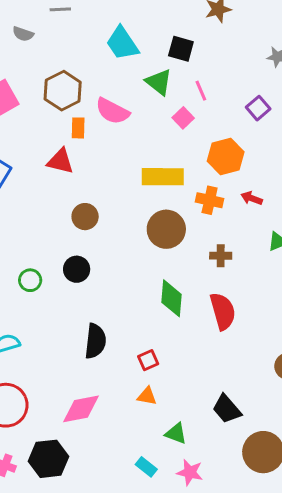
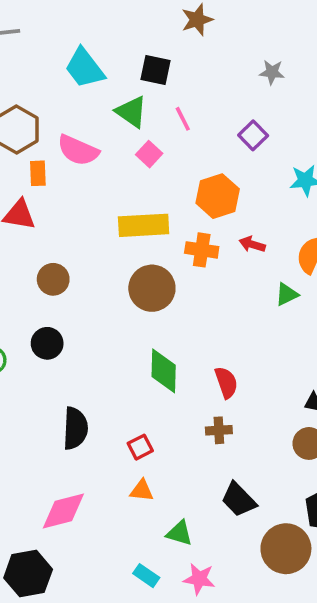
pink square: (183, 118) -> (149, 154), moved
brown cross: (221, 256) -> (219, 430), moved
red semicircle: (223, 311) -> (226, 383), size x0.7

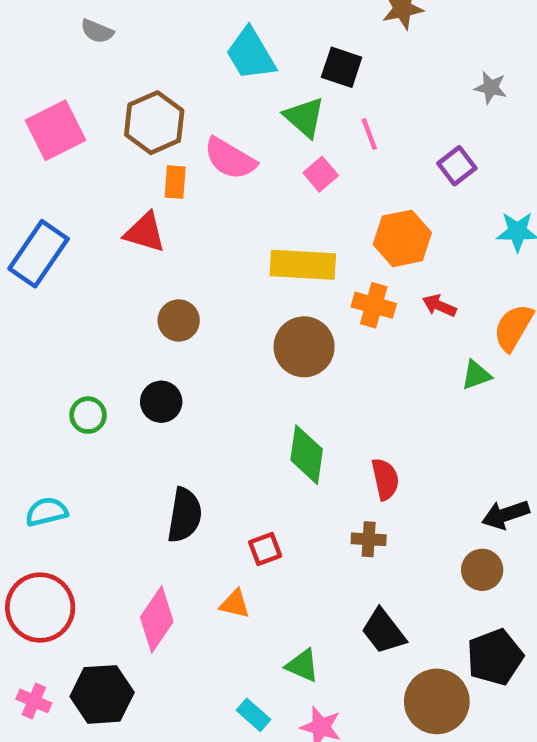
orange triangle: (142, 491) -> (235, 604), moved
pink diamond: (63, 511) -> (157, 619), turned -48

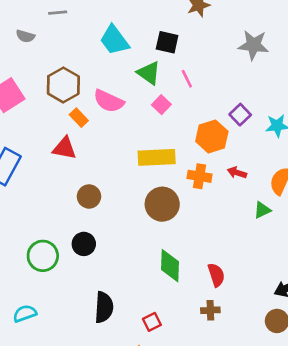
gray star: (491, 88) -> (253, 45), size x1.6
purple square: (457, 166) -> (240, 115), moved
orange rectangle: (175, 182) -> (79, 118), turned -42
green circle: (88, 415) -> (43, 256), size x1.5

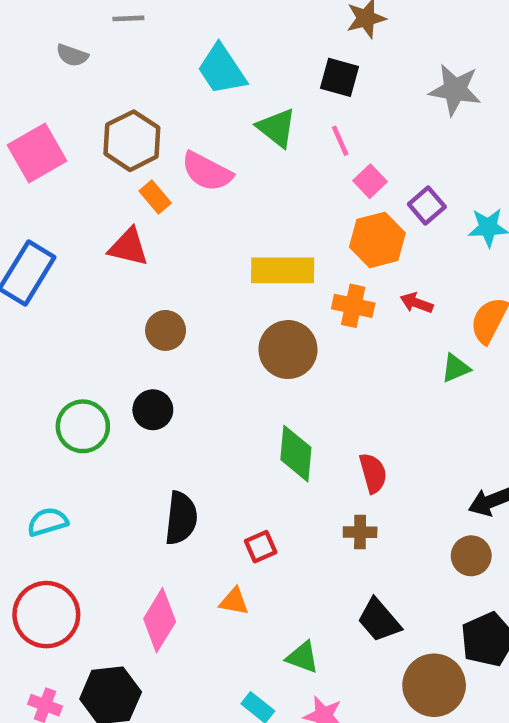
black square: (167, 42) -> (339, 77), moved
pink square: (161, 105) -> (370, 181), moved

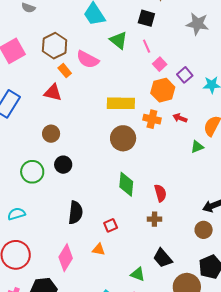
brown circle: (166, 330) -> (51, 134), moved
green triangle: (303, 657) -> (138, 274), moved

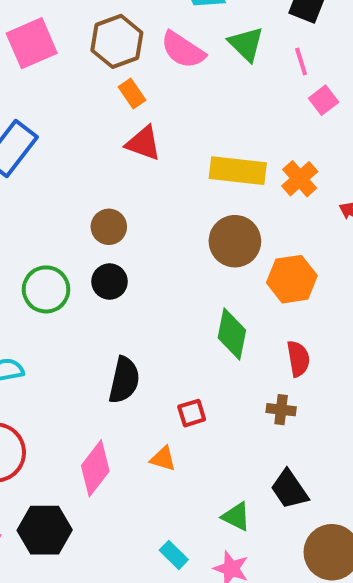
pink semicircle: (88, 59) -> (183, 50), moved
orange hexagon: (163, 90) -> (292, 279), moved
red triangle: (53, 93) -> (143, 143), moved
orange cross: (152, 119) -> (300, 179), moved, turned 30
brown circle: (51, 134) -> (109, 227), moved

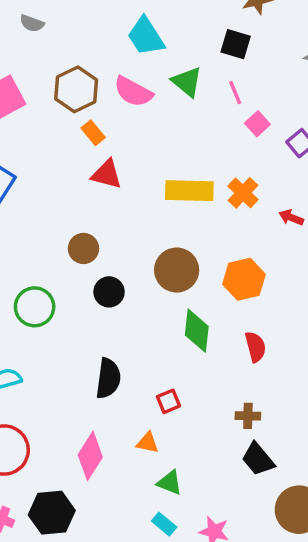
brown circle: (235, 241) -> (177, 270), moved
black circle: (110, 282) -> (109, 292), moved
brown cross: (281, 410) -> (248, 416), moved
green triangle: (236, 517) -> (170, 483), moved

